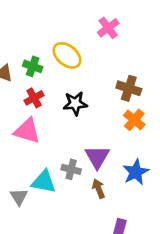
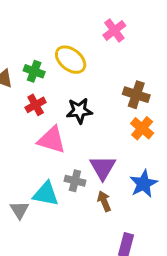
pink triangle: (27, 131) -> (52, 140), moved

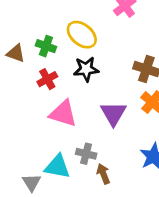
black star: (79, 111) -> (86, 69), moved
purple triangle: (103, 168) -> (113, 114), moved
brown arrow: (104, 201) -> (103, 174), moved

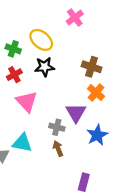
pink triangle: (63, 114) -> (27, 101), turned 30
purple triangle: (113, 114) -> (76, 113), moved
gray cross: (86, 154) -> (57, 127), moved

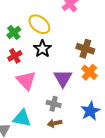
green cross: (13, 49) -> (14, 32), turned 32
black star: (45, 67) -> (42, 49), turned -30
purple triangle: (76, 113) -> (63, 78), moved
brown arrow: (58, 149) -> (55, 123), turned -80

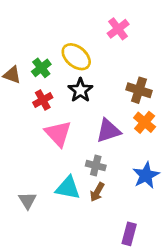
purple triangle: (63, 78) -> (108, 131), turned 42
cyan triangle: (22, 118) -> (68, 188), moved
brown arrow: (55, 123) -> (97, 192), turned -48

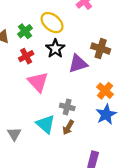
orange cross: (145, 122) -> (105, 91), moved
purple triangle: (108, 131) -> (78, 64), moved
cyan triangle: (68, 188) -> (46, 124), turned 30

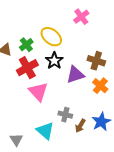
red cross: (26, 56) -> (27, 68), size x1.5
orange cross: (105, 91) -> (100, 86), moved
brown arrow: (68, 127) -> (80, 126), moved

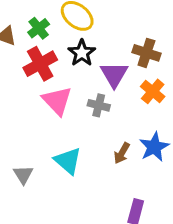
purple triangle: (75, 75) -> (114, 74), turned -42
gray cross: (65, 115) -> (99, 105), moved

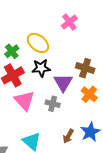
black star: (82, 53) -> (41, 68), turned 30

